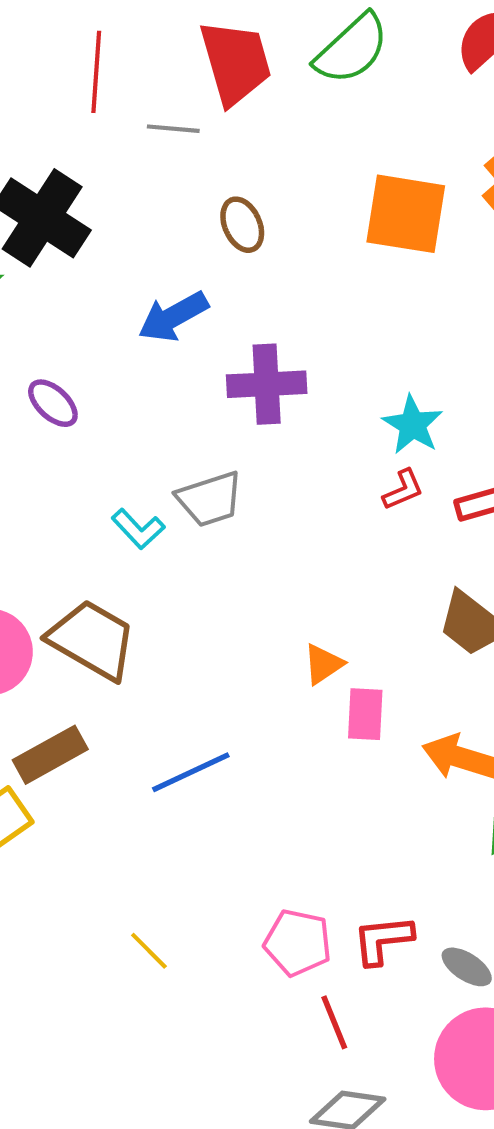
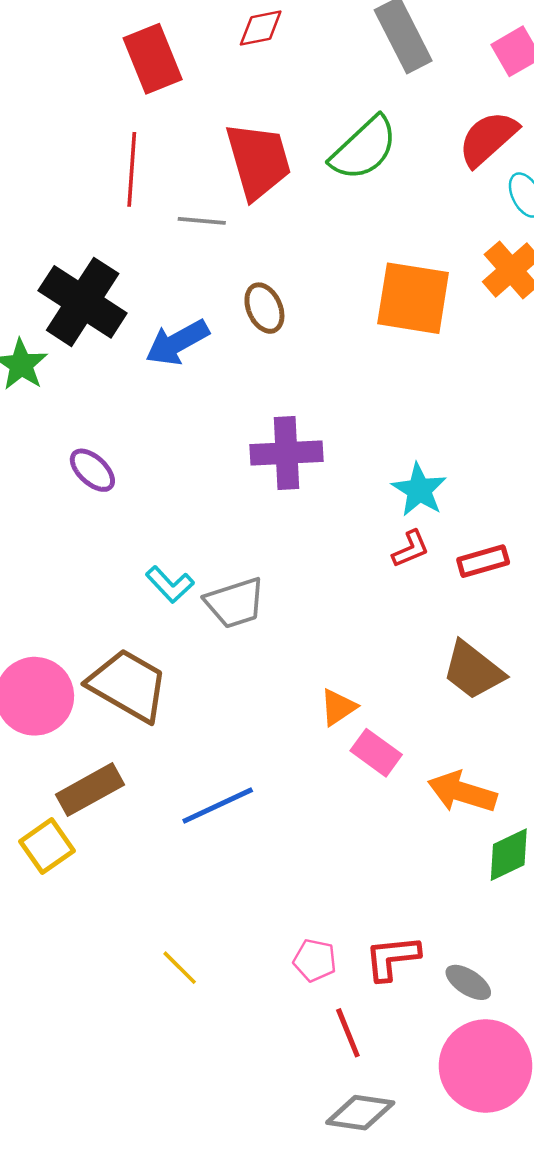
blue arrow: (173, 317) -> (177, 342), moved
gray trapezoid: (210, 499) -> (235, 603), moved
pink rectangle: (365, 714) -> (376, 753), turned -57
pink pentagon: (298, 943) -> (315, 960), size x0.7

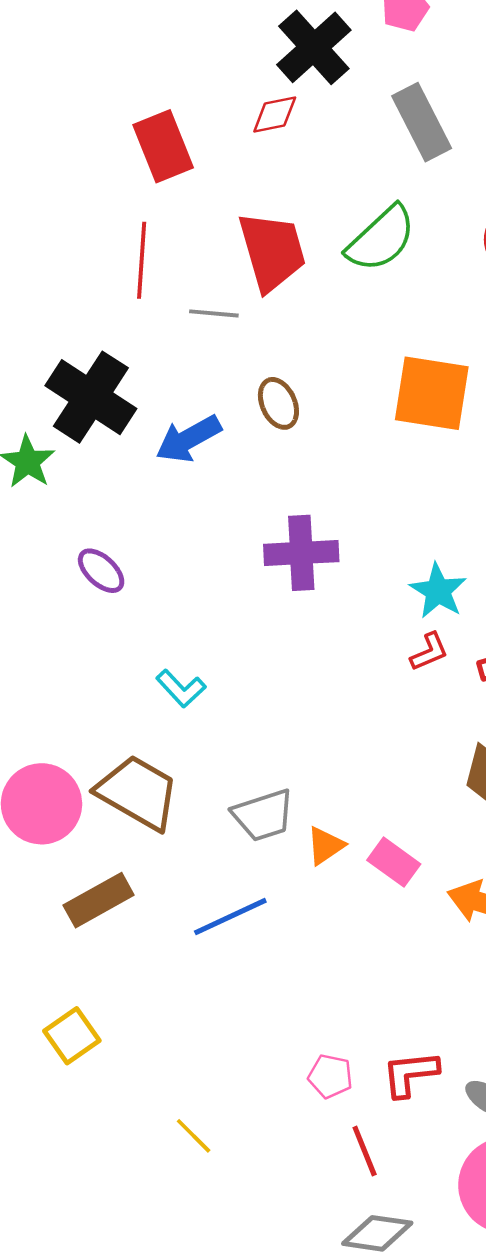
gray trapezoid: (235, 603) -> (263, 815), moved
orange triangle: (338, 707) -> (325, 846), moved
yellow square: (47, 846) -> (72, 1036), moved
yellow line: (180, 968) -> (194, 1136), moved

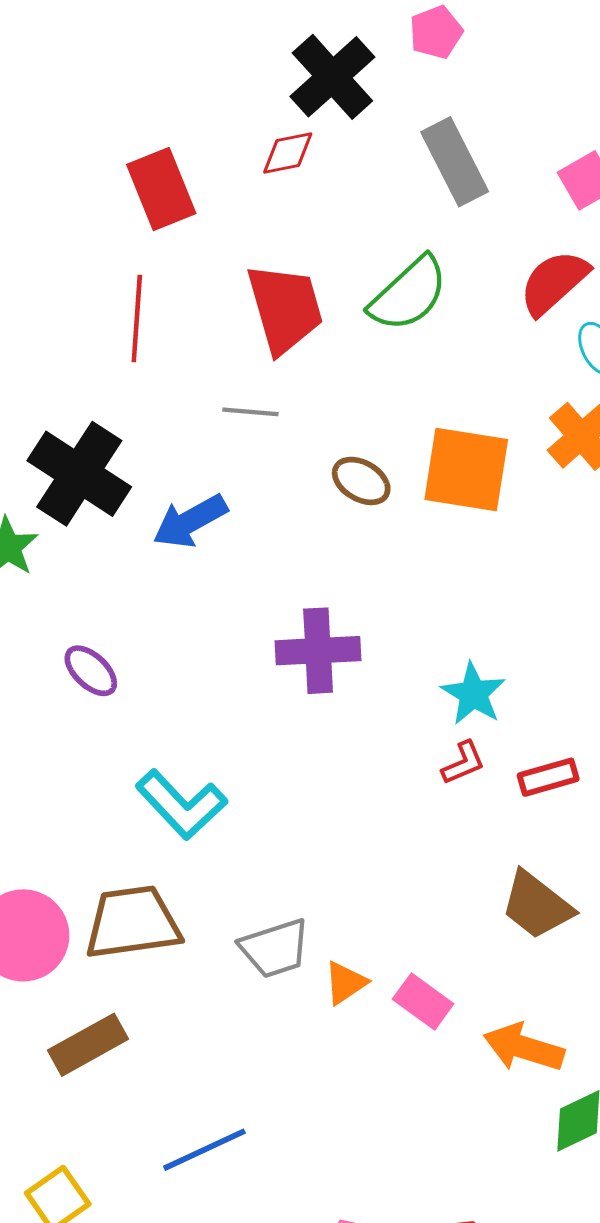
gray line: (214, 313) -> (250, 412), moved
brown ellipse: (278, 403) -> (361, 481), moved, turned -36
cyan L-shape: (181, 689) -> (181, 805), size x1.6
brown trapezoid: (138, 792) -> (133, 922), turned -38
blue line: (230, 917) -> (204, 1150), moved

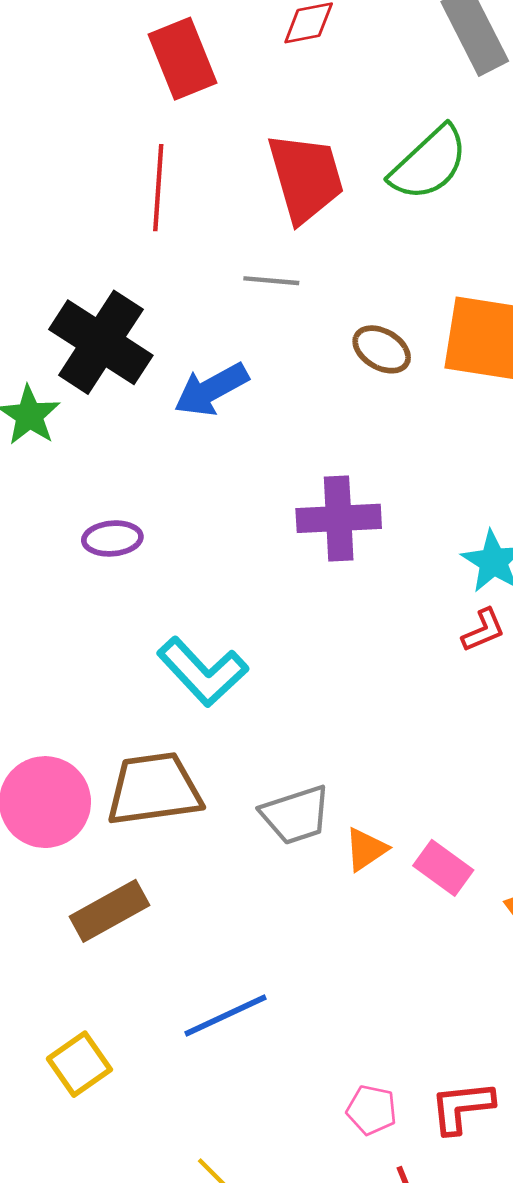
purple ellipse: (91, 671) -> (112, 538), turned -48

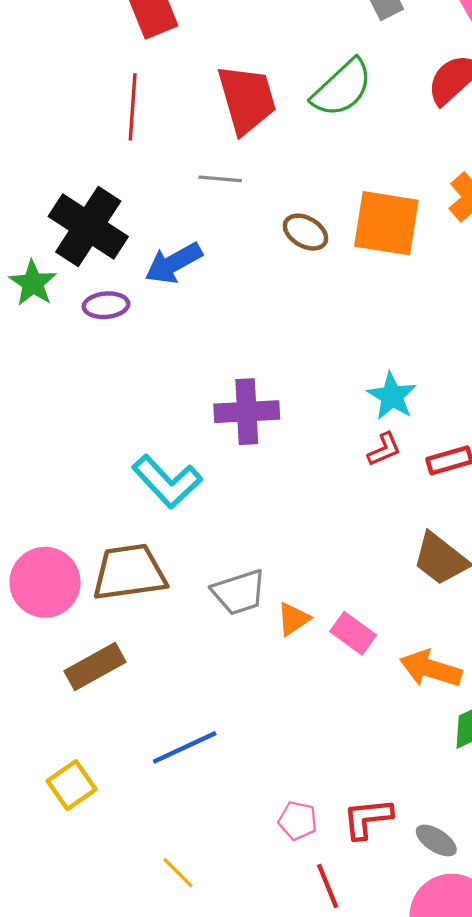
purple cross: (339, 518) -> (247, 412), moved
purple ellipse: (112, 538) -> (106, 305), moved

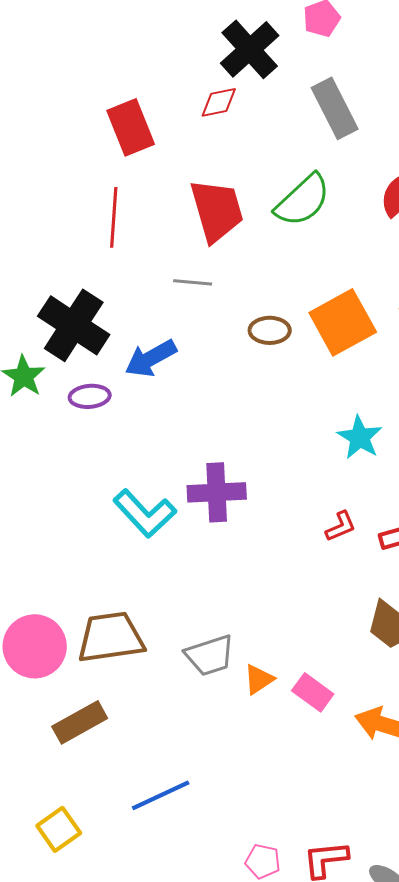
orange square: (386, 223) -> (343, 322), turned -38
brown ellipse: (305, 232) -> (270, 330), turned -30
cyan star: (392, 396) -> (360, 437), moved
cyan L-shape: (167, 481) -> (145, 513), moved

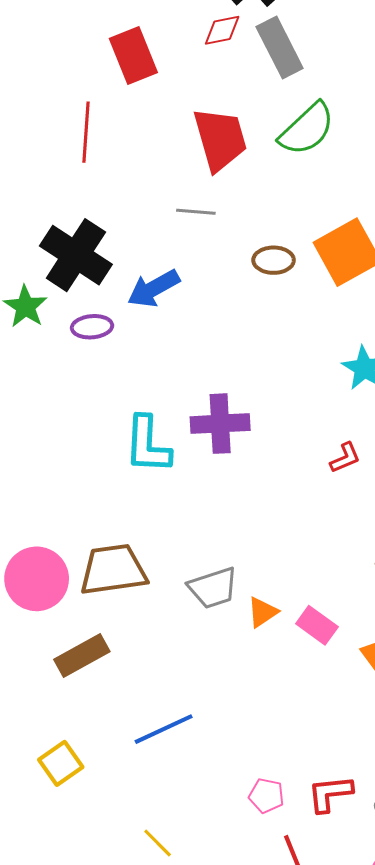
gray rectangle: (335, 108) -> (280, 47), moved
red line: (114, 217) -> (86, 132), moved
cyan L-shape: (145, 513) -> (147, 445), turned 46

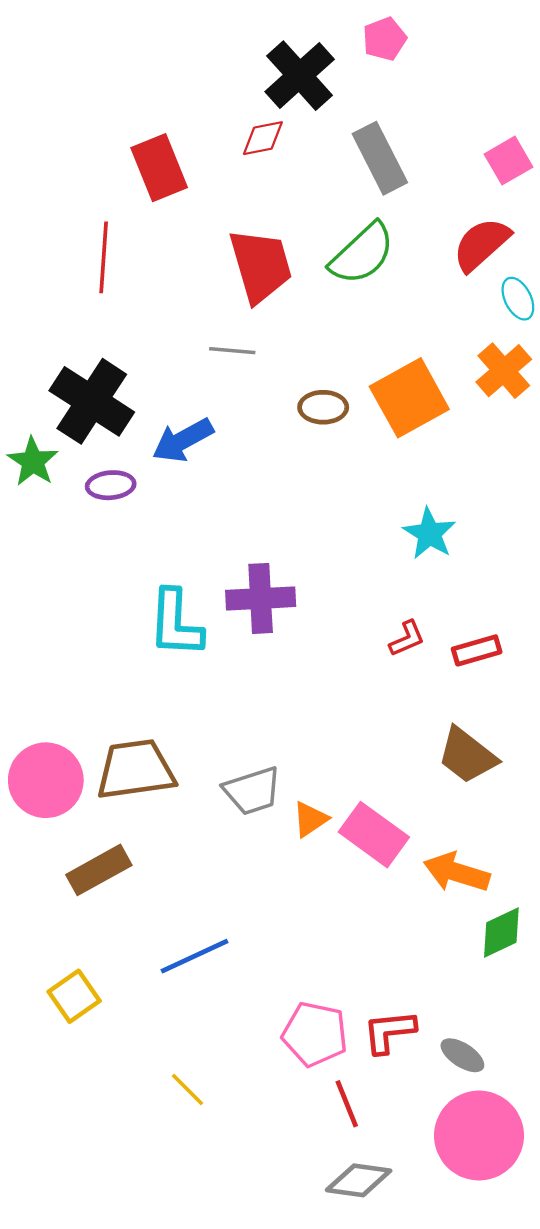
gray rectangle: (280, 47) -> (380, 158), moved
pink rectangle: (317, 625) -> (374, 835), size x1.4
pink pentagon: (266, 796) -> (315, 1034), size x1.6

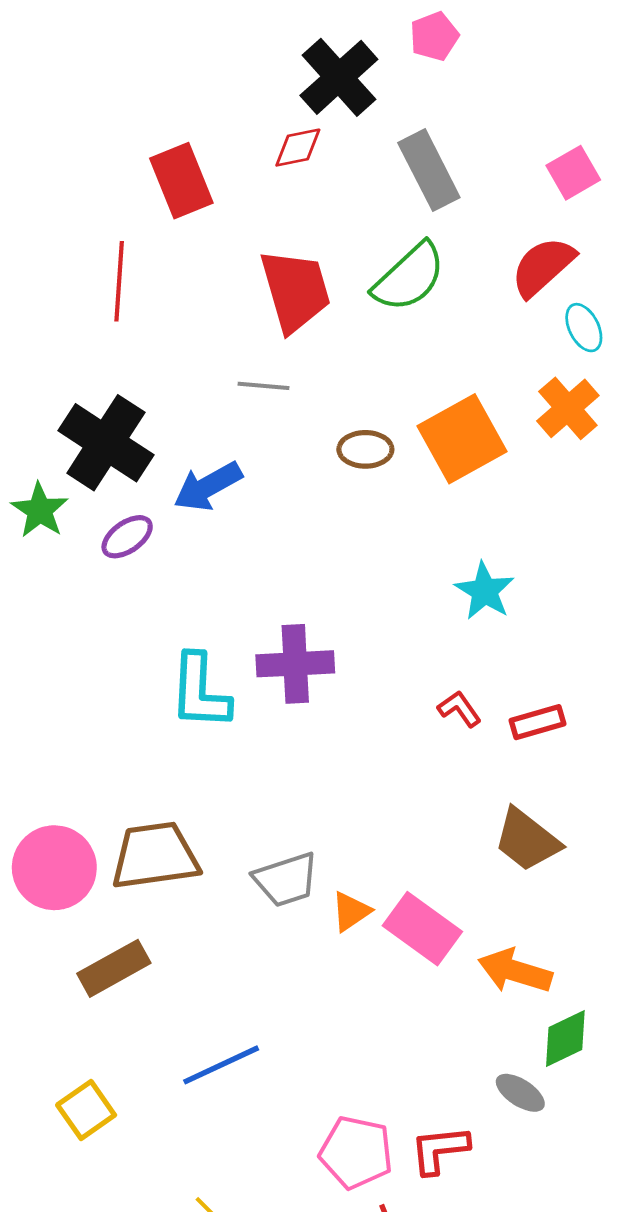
purple ellipse: (111, 485) -> (127, 537), turned -30
red L-shape: (407, 639) -> (459, 709), turned -102
gray ellipse: (462, 1055) -> (520, 1093), moved

